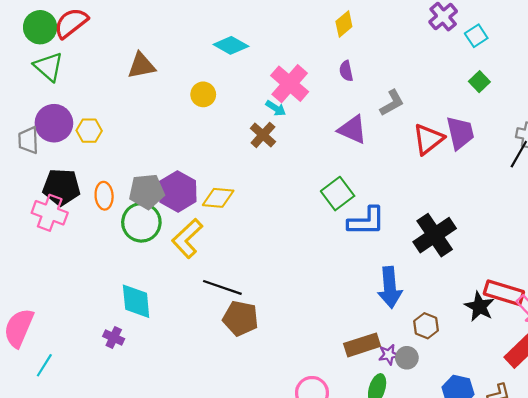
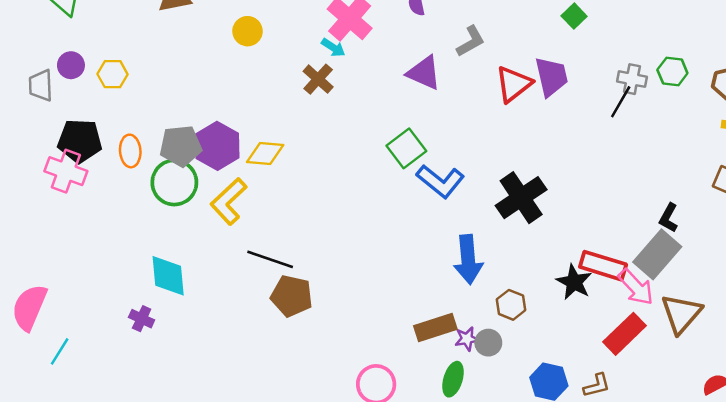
purple circle: (54, 123) -> (71, 65), size x0.6
blue L-shape: (366, 221) -> (440, 181), turned 39

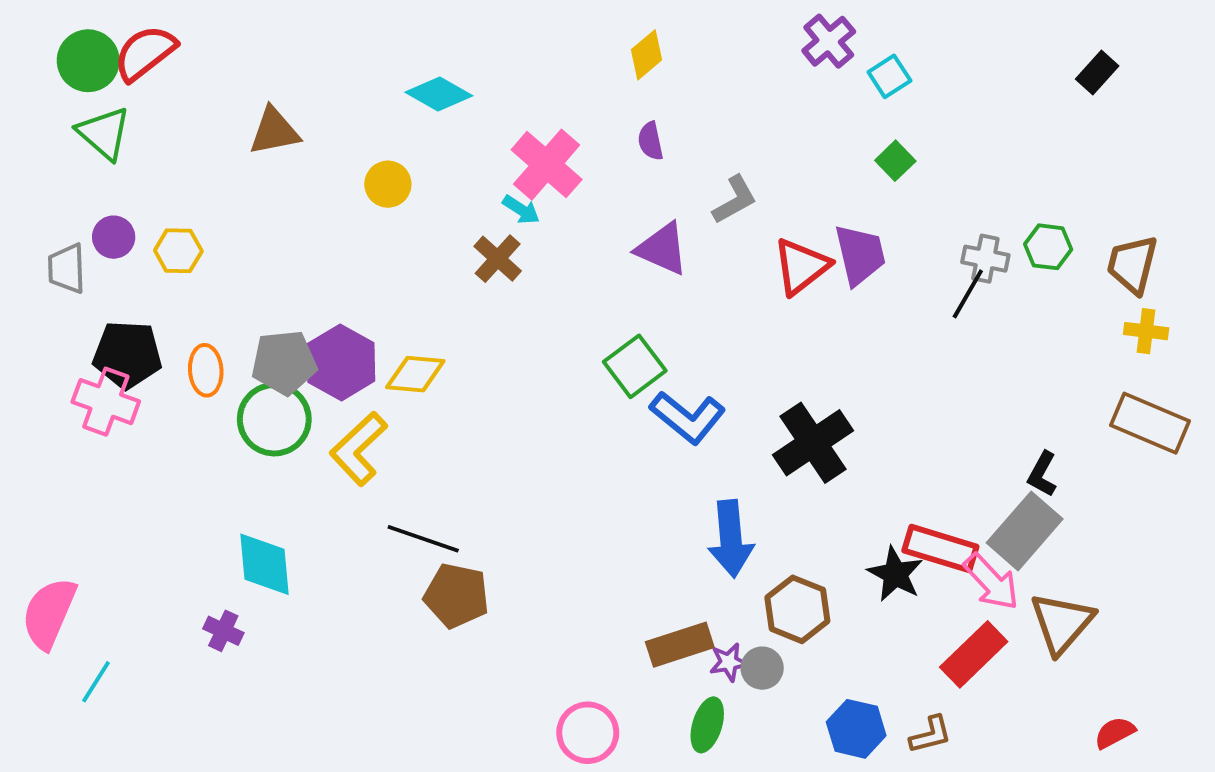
brown hexagon: (511, 305) -> (797, 609), size x1.4

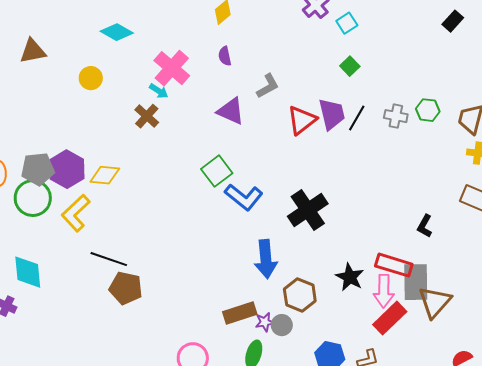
black line: (968, 294) -> (357, 118), moved
gray rectangle: (1025, 531) -> (416, 282), moved, turned -42
red rectangle: (940, 549) -> (394, 265), moved
pink arrow: (991, 582) -> (384, 291), moved, turned 44

